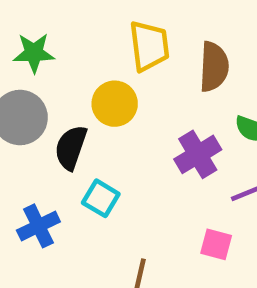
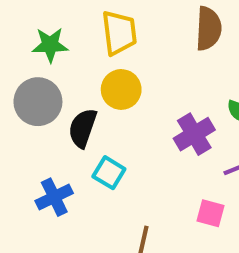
yellow trapezoid: (149, 46) -> (119, 33), moved
brown semicircle: (214, 67) -> (208, 29), moved

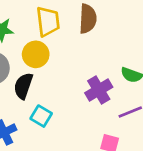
brown semicircle: (208, 29) -> (88, 19), moved
yellow circle: (121, 89) -> (36, 54), moved

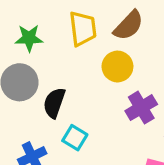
brown semicircle: (88, 19) -> (129, 25), turned 40
yellow circle: (36, 54) -> (117, 67), moved

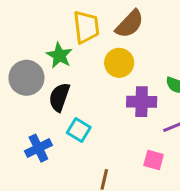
green star: (29, 38) -> (59, 55), moved, turned 30
purple cross: (141, 108) -> (142, 102), turned 32

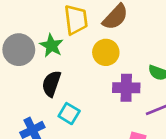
gray circle: (26, 78) -> (19, 50), moved

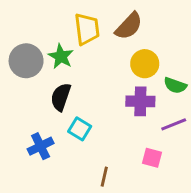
yellow circle: (106, 52) -> (145, 64), moved

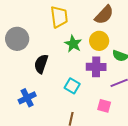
brown semicircle: (129, 26) -> (104, 15), moved
green star: (61, 56) -> (73, 44), moved
cyan square: (80, 129) -> (72, 86), moved

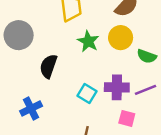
purple cross: (96, 67) -> (117, 87), moved

